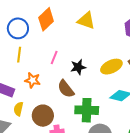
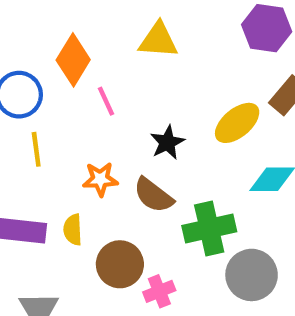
pink line: (54, 57) -> (106, 101), moved, turned -32
orange star: (33, 80) -> (100, 179), moved
yellow semicircle: (18, 109) -> (73, 230), moved

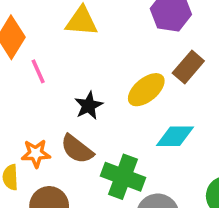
orange star: (100, 179) -> (36, 153), moved
green cross: (209, 229) -> (123, 177), turned 33

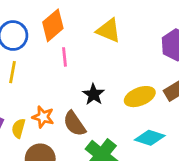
black star: (89, 106) -> (94, 94), turned -30

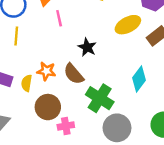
yellow ellipse: (140, 97) -> (128, 25), moved
cyan diamond: (150, 138) -> (139, 79), turned -65

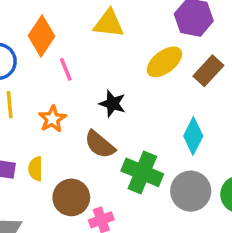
orange star: (46, 71) -> (52, 119), moved, turned -30
gray circle: (117, 128) -> (191, 191), moved

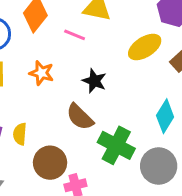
pink line: (66, 69) -> (75, 35), moved, turned -50
orange star: (52, 119) -> (41, 73), moved, turned -30

